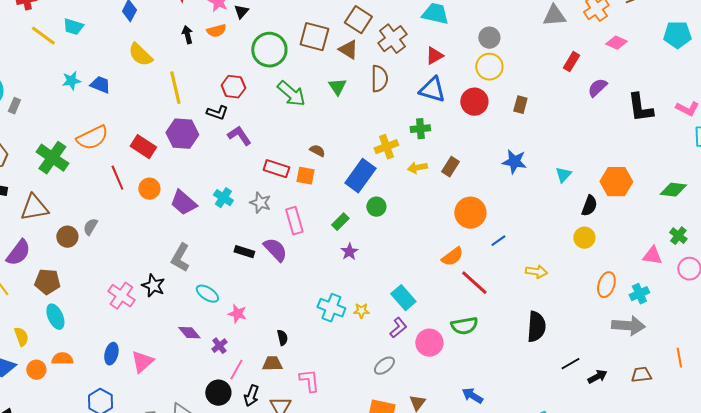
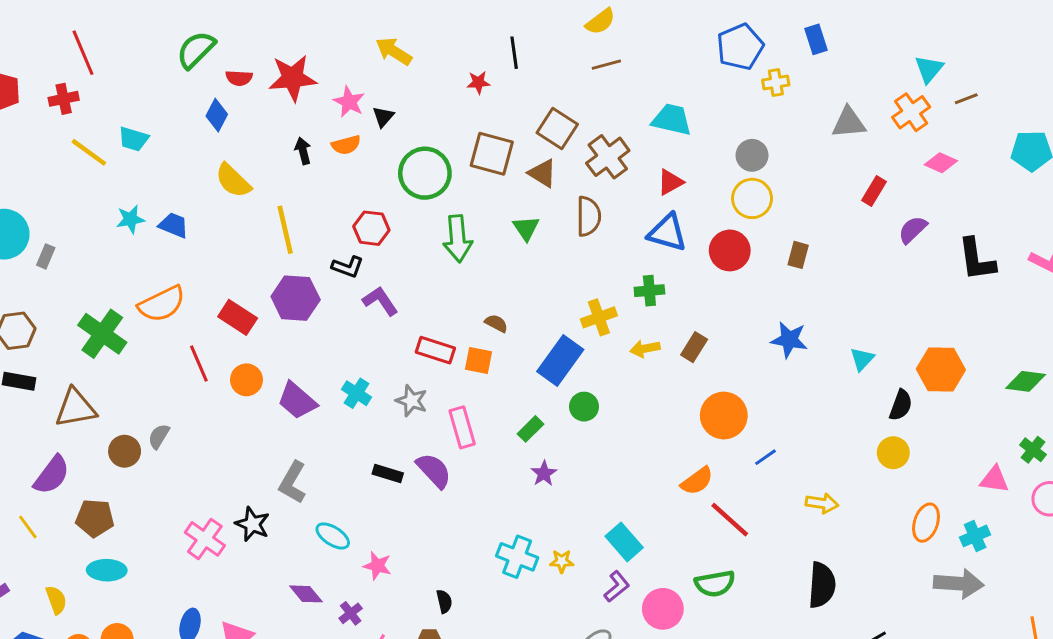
green arrow: (291, 94) -> (458, 239), turned 44
cyan ellipse: (55, 317) -> (107, 570), turned -65

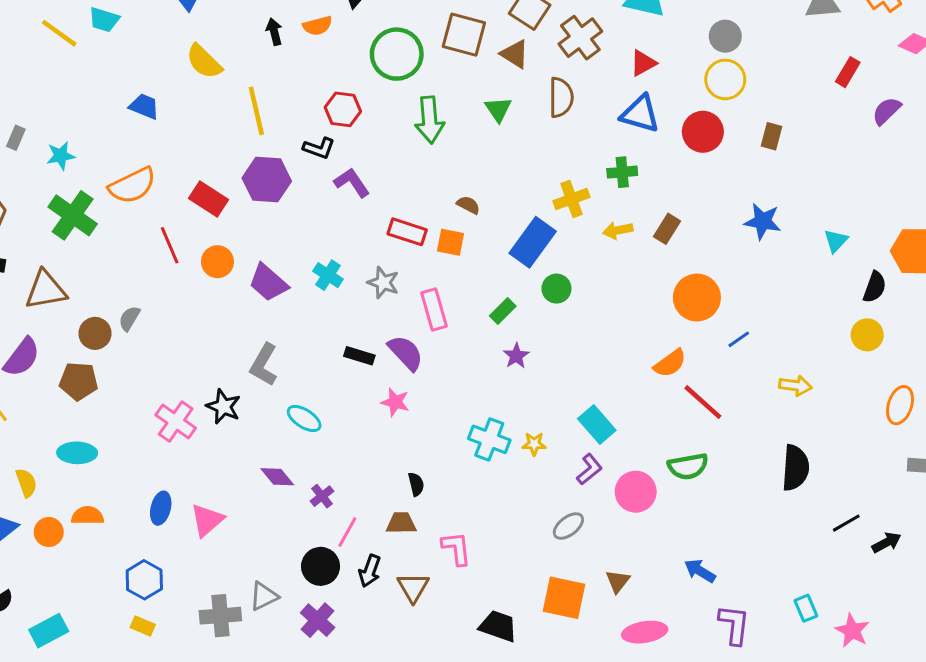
cyan star: (131, 219) -> (61, 156), moved
brown pentagon: (95, 518) -> (79, 381), moved
pink star: (377, 566) -> (395, 402), moved

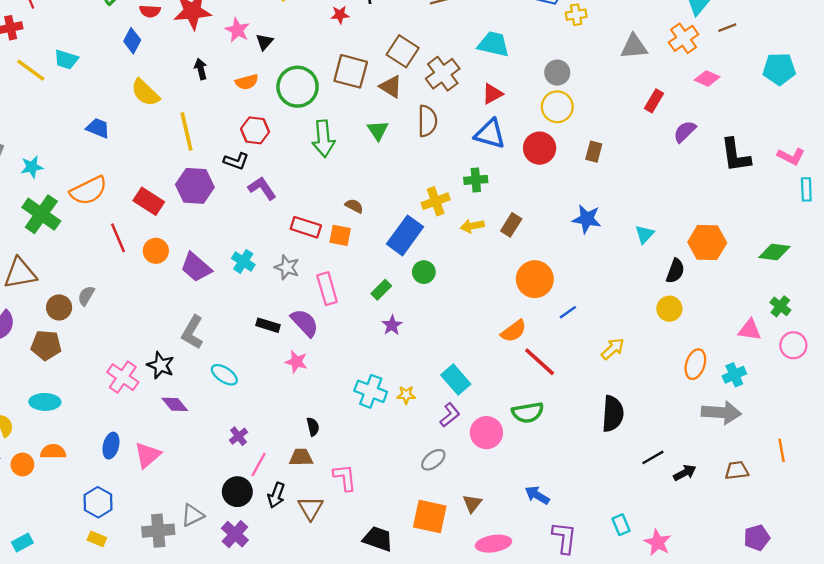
orange semicircle: (318, 26) -> (247, 82), moved
yellow arrow: (795, 386) -> (613, 349), turned -50
purple diamond: (277, 477) -> (175, 404), moved
cyan rectangle: (49, 631) -> (22, 542), size x0.7

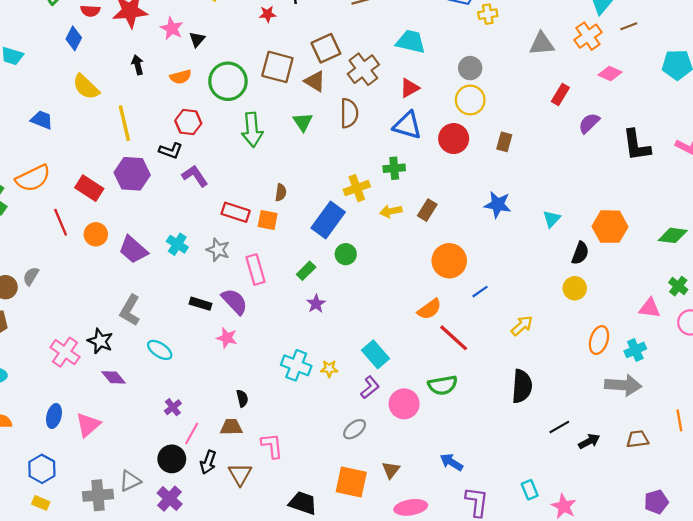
brown square: (403, 51) -> (326, 48), turned 32
brown semicircle: (354, 206) -> (281, 192), turned 70

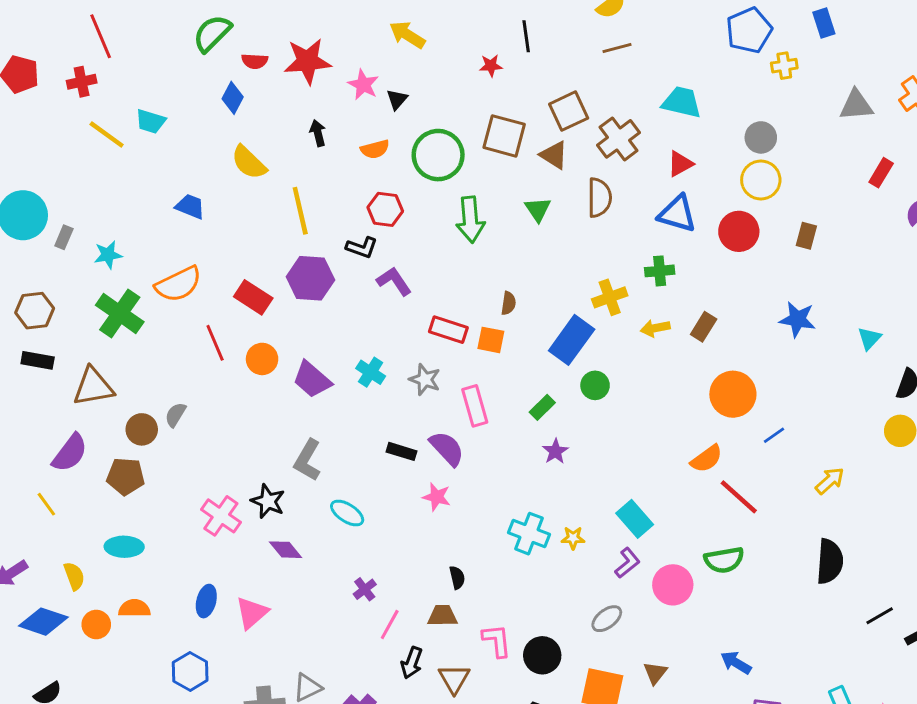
black circle: (172, 459) -> (542, 655), moved

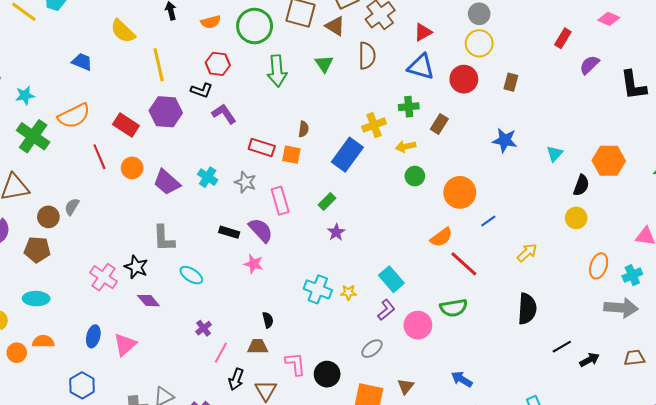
brown rectangle: (704, 327) -> (439, 124), moved
green circle: (595, 385) -> (415, 176), moved
gray L-shape: (308, 460) -> (164, 238), turned -32

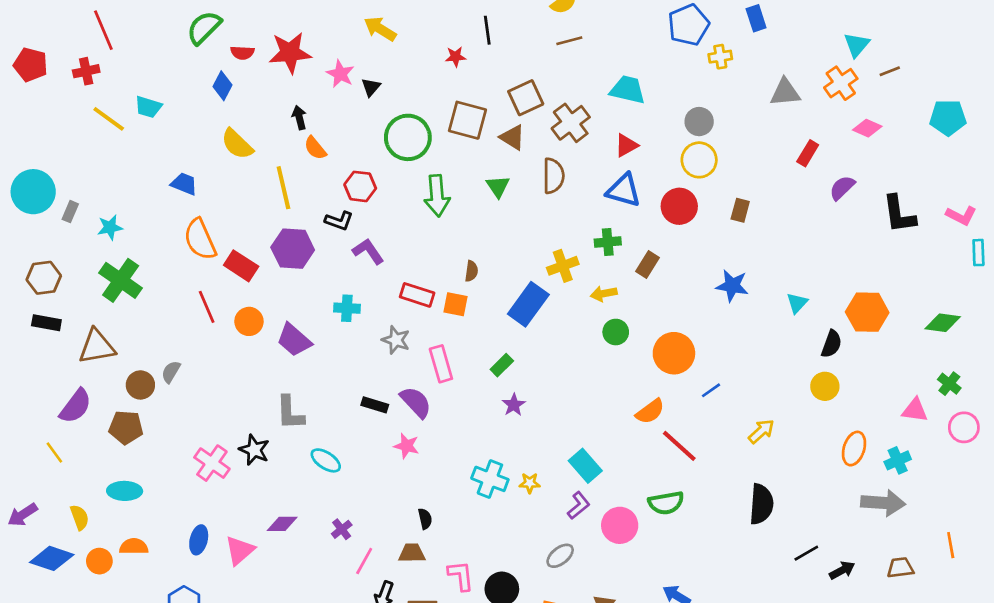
orange semicircle: (211, 22) -> (315, 148), moved, turned 66
orange semicircle: (74, 116) -> (200, 239), moved, turned 92
cyan cross: (208, 177) -> (347, 308), moved, turned -30
purple diamond: (148, 301) -> (282, 524), moved, turned -50

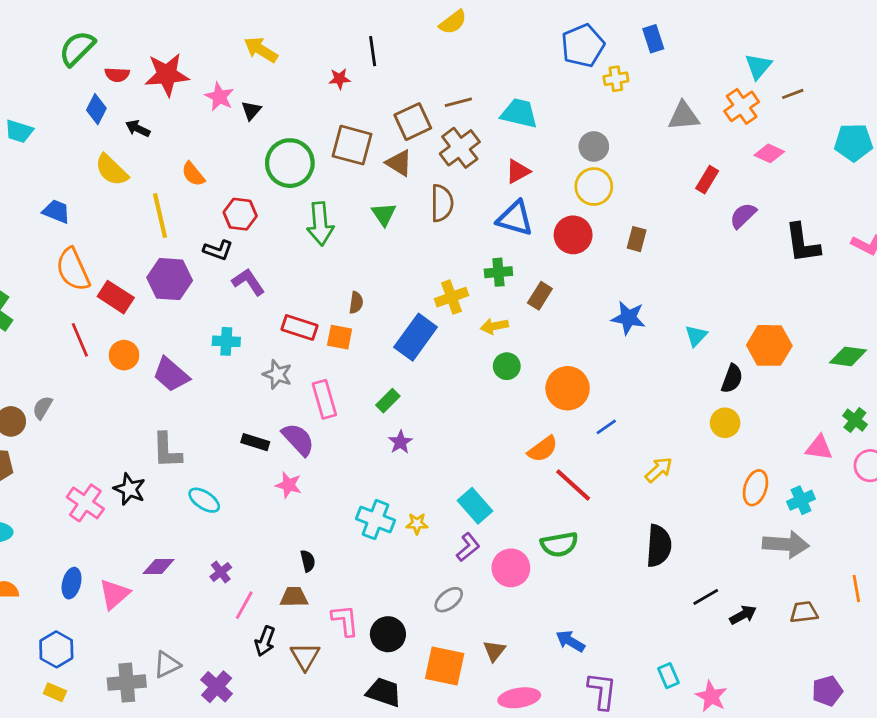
brown line: (569, 41) -> (458, 102), moved
black arrow: (299, 118) -> (138, 129), moved, turned -50

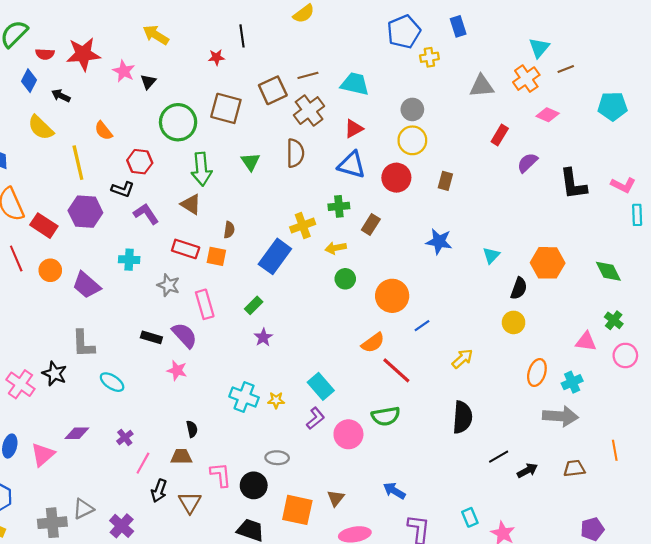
brown triangle: (399, 163) -> (191, 204), moved
green diamond: (848, 356) -> (608, 271), turned 56
gray ellipse: (449, 600) -> (277, 458), moved, turned 40

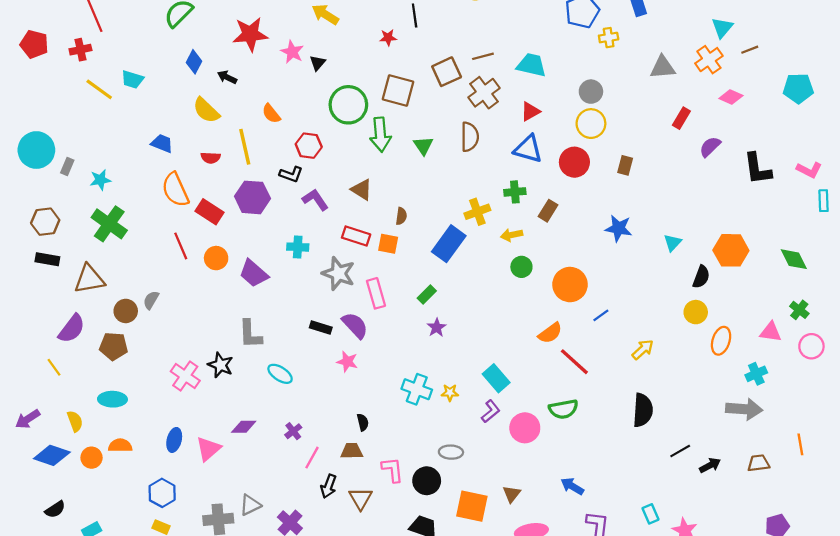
red semicircle: (45, 54) -> (211, 158), moved
green arrow: (201, 169) -> (380, 135), moved
gray star: (168, 285) -> (338, 273), size x1.4
orange ellipse: (537, 373) -> (721, 341), moved

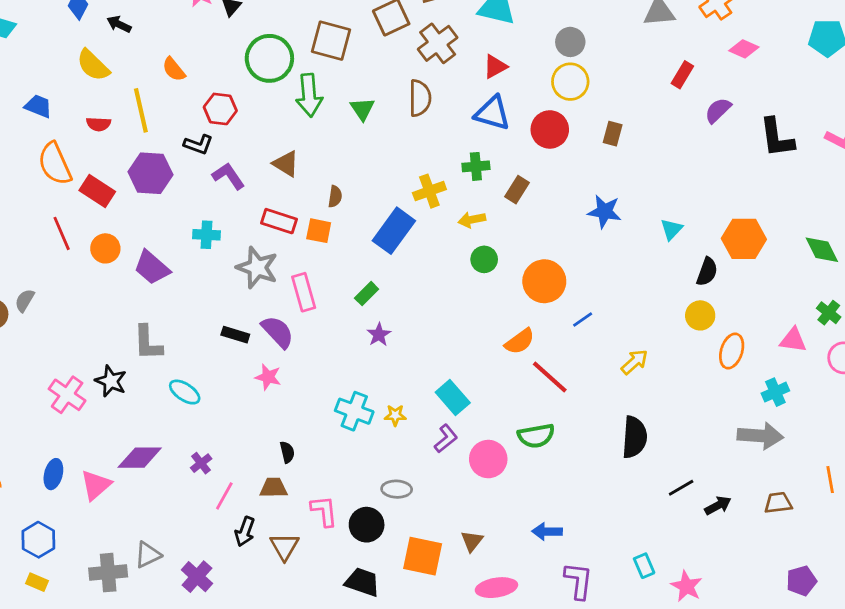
purple diamond: (244, 427) -> (140, 458), size x1.4
blue arrow: (572, 486) -> (547, 532), turned -30

